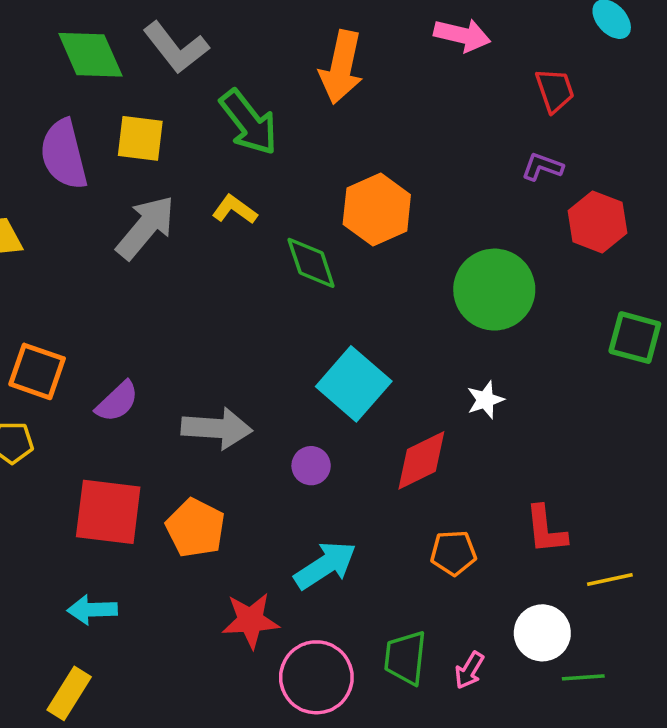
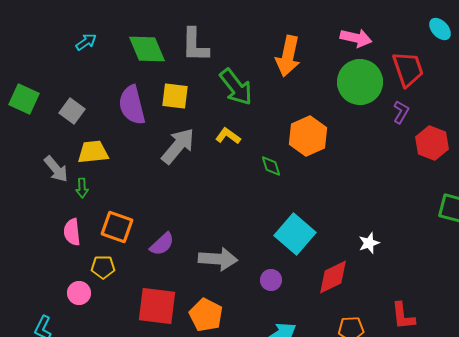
gray L-shape: (176, 48) -> (195, 45), turned 39
red trapezoid: (555, 90) -> (408, 69), size x1.4
purple L-shape: (542, 167) -> (401, 112), turned 100
green diamond: (311, 263) -> (271, 166), size x0.7
green circle: (494, 290) -> (360, 82), moved

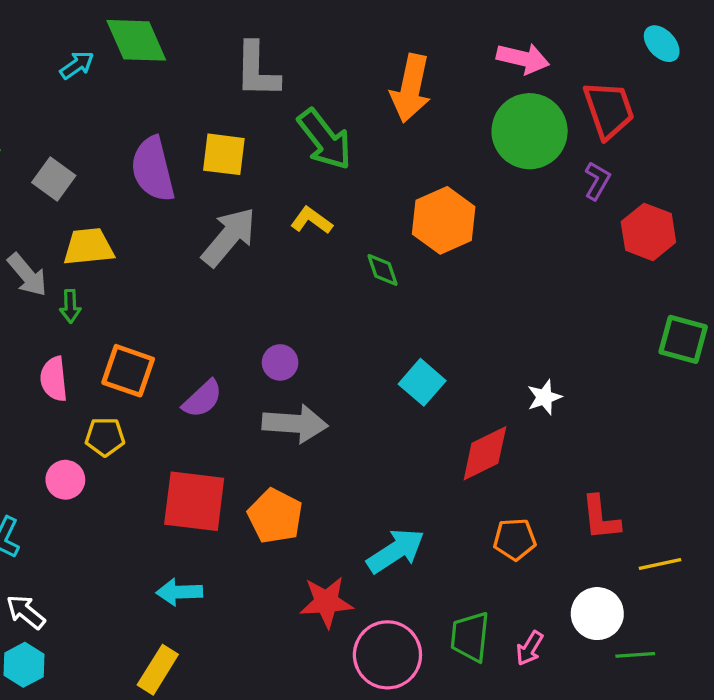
green diamond: (147, 49) -> (136, 40), moved
cyan square: (295, 234) -> (422, 382), size x0.7
purple circle: (271, 280) -> (280, 362), moved

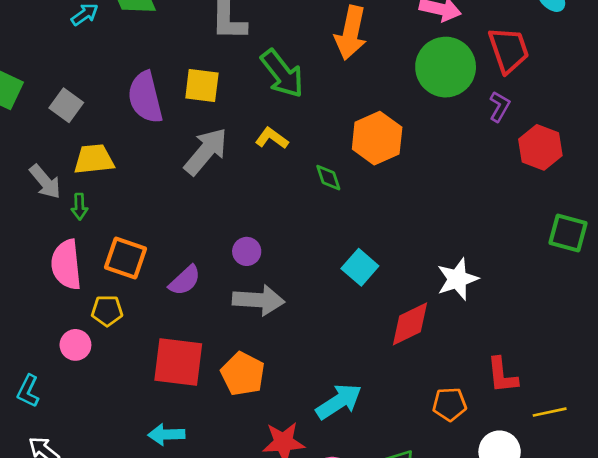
pink semicircle: (54, 379) -> (66, 265), size x1.4
white star: (544, 397) -> (457, 279), size x1.5
orange pentagon: (515, 539) -> (450, 404), moved

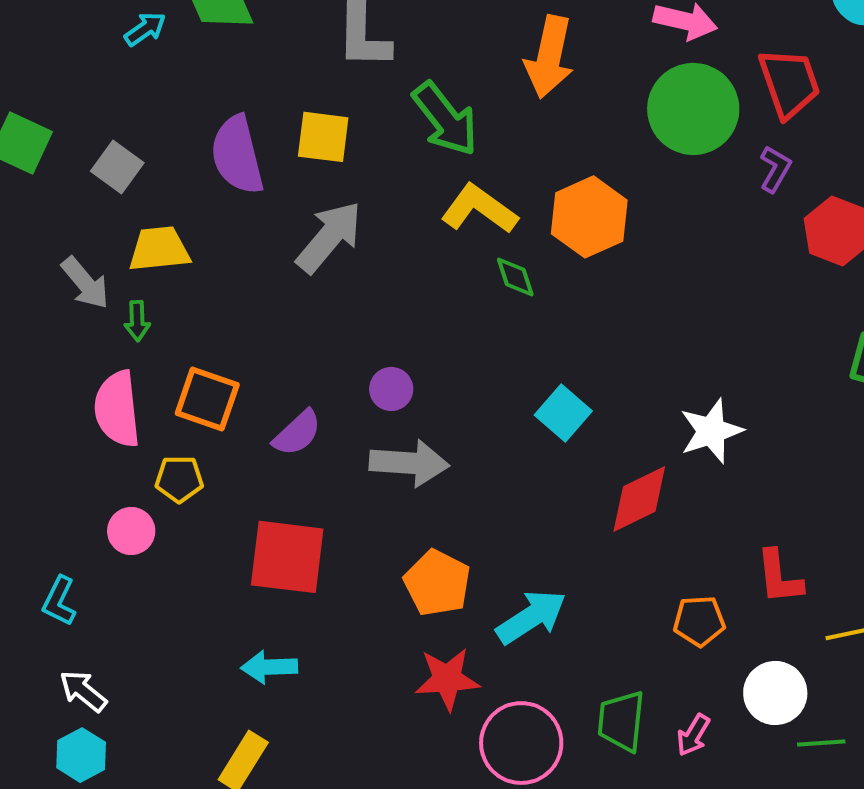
yellow L-shape: (272, 138) -> (479, 209), moved, size x1.5
orange pentagon: (243, 374) -> (437, 583), moved

